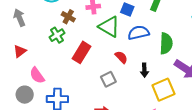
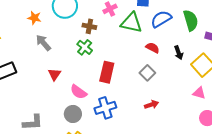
red rectangle: (81, 52) -> (107, 72), moved

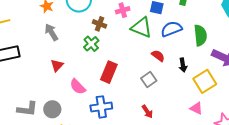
red arrow: (151, 105) -> (147, 112), turned 64
gray circle: (73, 114) -> (52, 109), moved

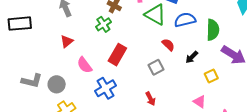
black arrow: (183, 65) -> (192, 57), turned 48
yellow square: (205, 81) -> (211, 76), size x0.6
blue cross: (101, 107) -> (105, 88), turned -30

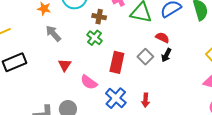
black arrow: (192, 57) -> (166, 55), moved
gray square: (156, 67) -> (145, 57), moved
red arrow: (150, 99) -> (146, 100), moved, turned 48

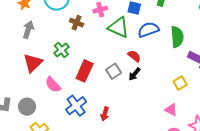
gray arrow: (53, 33) -> (28, 30), turned 48
green cross: (95, 38) -> (61, 50), moved
red triangle: (65, 65) -> (33, 63), size x1.5

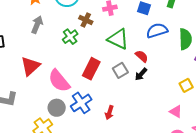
green triangle: (118, 27) -> (118, 39), moved
green cross: (61, 50) -> (70, 37), moved
red triangle: (33, 63) -> (30, 66), moved
pink semicircle: (53, 85) -> (59, 81), size x1.4
gray circle: (27, 107) -> (57, 108), moved

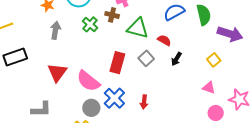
brown cross: (86, 20) -> (112, 15), moved
green cross: (70, 37) -> (90, 24), moved
black arrow: (141, 74) -> (176, 59), moved

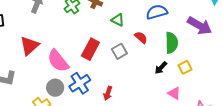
green semicircle: (204, 15) -> (172, 43), moved
green triangle: (138, 28) -> (118, 20), size x0.6
purple arrow: (230, 34) -> (200, 26), moved
black arrow: (176, 59) -> (161, 68), moved

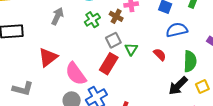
green triangle: (118, 20) -> (131, 49), moved, turned 32
gray square: (119, 51) -> (113, 40), moved
black arrow: (161, 68) -> (178, 86), size x1.5

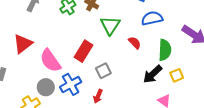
gray square: (113, 40) -> (103, 71), moved
green triangle: (131, 49) -> (110, 25), moved, size x1.5

